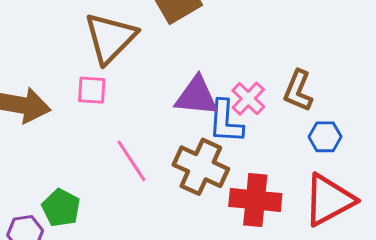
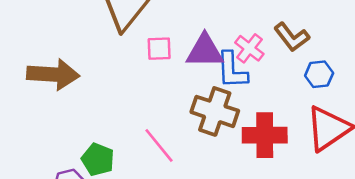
pink square: (92, 90) -> (159, 49), moved
brown L-shape: (298, 91) -> (292, 37), turned -54
pink line: (131, 161) -> (159, 145), moved

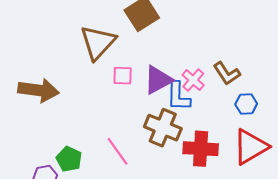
purple triangle: (205, 51) -> (158, 80), turned -32

